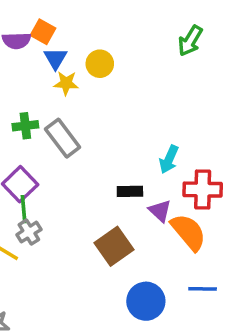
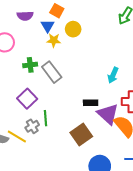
orange square: (43, 32) -> (57, 11), moved
cyan arrow: (169, 159) -> (113, 75), moved
green line: (24, 209) -> (46, 118), moved
purple triangle: (160, 211) -> (108, 114), size x1.6

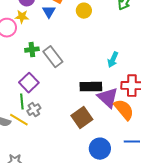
yellow circle: (73, 29) -> (84, 11), moved
yellow star: (54, 40) -> (22, 17), moved
black rectangle: (91, 103) -> (91, 87), size x1.5
green line: (46, 118) -> (22, 102), moved

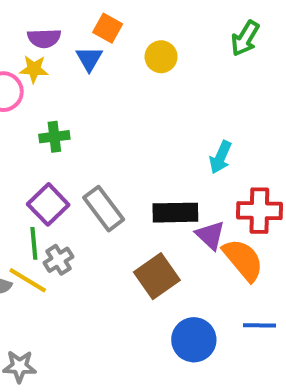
gray rectangle: (53, 57) -> (104, 209), moved
purple triangle: (108, 98) -> (210, 235), size x0.7

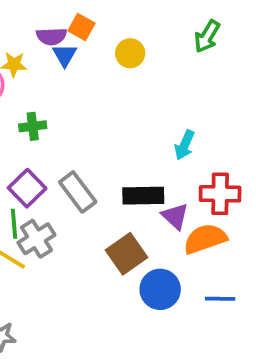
purple semicircle: (44, 38) -> (51, 36), moved
gray cross: (58, 260) -> (36, 239), size x1.4
orange semicircle: (243, 260) -> (205, 239), turned -69
blue circle: (194, 340) -> (160, 289), moved

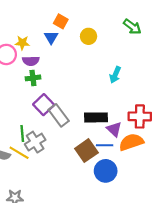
purple semicircle: (51, 36) -> (31, 61), moved
green arrow: (207, 36) -> (132, 27), turned -84
cyan arrow: (185, 145) -> (115, 75), moved
purple square: (27, 188) -> (44, 105), moved
blue line: (220, 299) -> (105, 145), moved

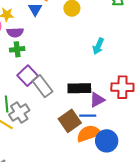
purple triangle: (114, 129) -> (97, 100), turned 49
orange semicircle: (131, 142) -> (89, 134), moved
blue circle: (106, 171) -> (107, 141), moved

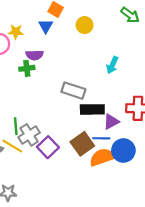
purple semicircle: (15, 32) -> (35, 55), moved
purple square: (28, 76) -> (48, 147), moved
gray rectangle: (42, 86) -> (73, 91), moved, turned -35
blue circle: (107, 141) -> (123, 151), moved

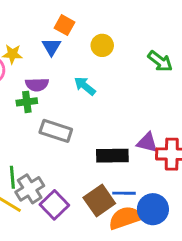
green arrow: (130, 15) -> (160, 61), moved
cyan arrow: (112, 65) -> (85, 86), moved, turned 105
gray rectangle: (73, 91) -> (56, 131), moved
purple triangle: (111, 122) -> (147, 143), moved, turned 42

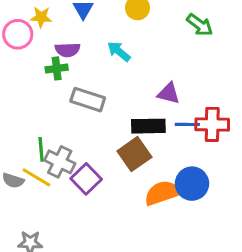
purple triangle: (147, 143) -> (169, 93), moved
gray cross: (30, 189) -> (60, 162), turned -32
blue line: (124, 193) -> (187, 124), moved
brown square: (99, 200) -> (134, 154), moved

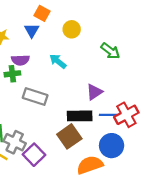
green arrow: (200, 25) -> (110, 51), moved
purple triangle: (169, 93) -> (94, 92), turned -48
red cross: (212, 124) -> (126, 115), turned -30
blue circle: (192, 184) -> (112, 146), moved

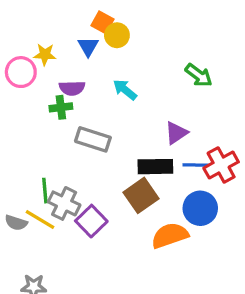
yellow circle: (72, 29) -> (117, 35), moved

